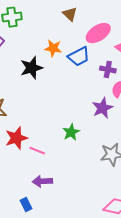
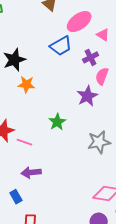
orange star: (53, 48) -> (26, 84), moved
purple cross: (108, 69) -> (91, 57), turned -35

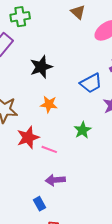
blue trapezoid: (61, 46) -> (91, 83), moved
orange star: (26, 84) -> (49, 104), moved

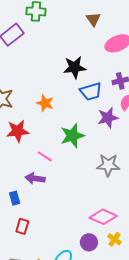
black star: (41, 67) -> (75, 67), moved
green star: (83, 130) -> (72, 136), size x1.4
pink line: (49, 149) -> (45, 156), moved

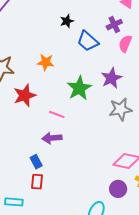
black star: (75, 67) -> (67, 21), size x0.6
blue trapezoid: (91, 91) -> (88, 41), turned 70
purple star: (108, 118) -> (111, 78), moved
red rectangle: (22, 226) -> (37, 182), moved

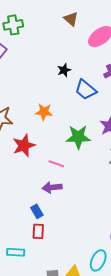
green star: (79, 88) -> (78, 137), turned 30

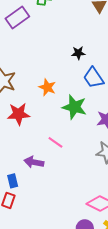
green star: (78, 137) -> (74, 107), moved
pink line: (56, 164) -> (55, 142), moved

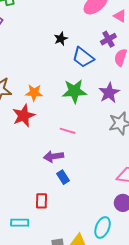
orange star: (47, 87) -> (34, 93), moved
blue rectangle: (13, 181) -> (63, 177), moved

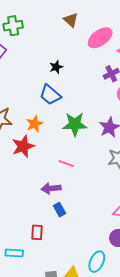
black star: (61, 39) -> (56, 67), moved
blue trapezoid: (83, 57) -> (50, 95), moved
orange star: (34, 93) -> (35, 124), turned -30

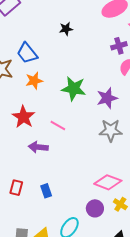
blue trapezoid: (50, 95) -> (27, 53), moved
red star: (23, 146) -> (23, 117), moved, turned -30
blue rectangle: (60, 210) -> (46, 191), moved

